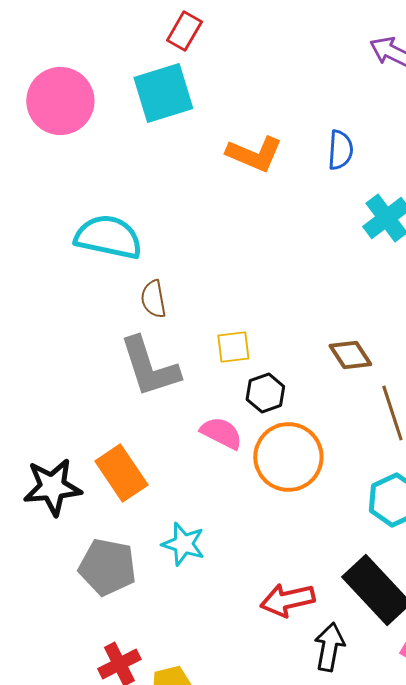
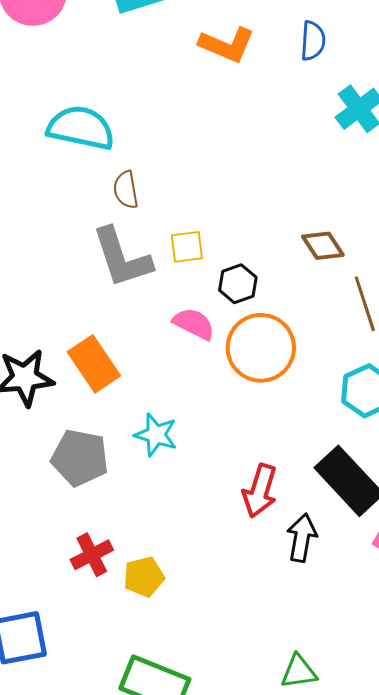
yellow square: (233, 347) -> (187, 247), moved
red arrow: (287, 600) -> (260, 491), turned -60

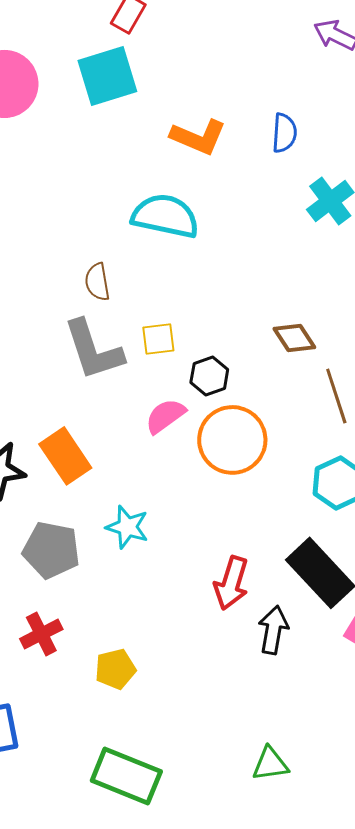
cyan semicircle: (81, 128) -> (165, 216), moved
pink semicircle: (194, 324) -> (165, 416), turned -63
red cross: (92, 555) -> (41, 634), moved

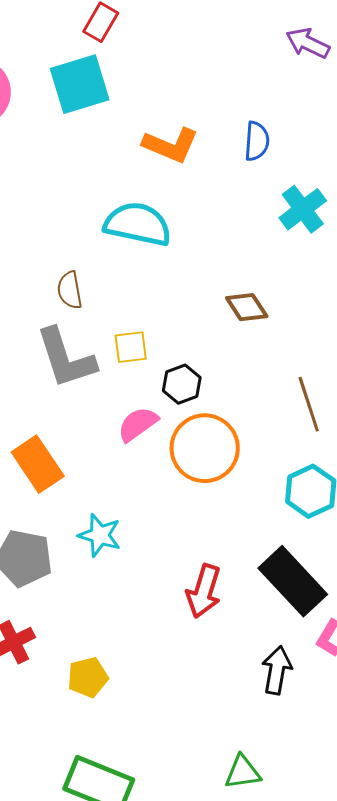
brown diamond: (294, 338) -> (247, 307), moved
black arrow: (273, 630) -> (277, 670), moved

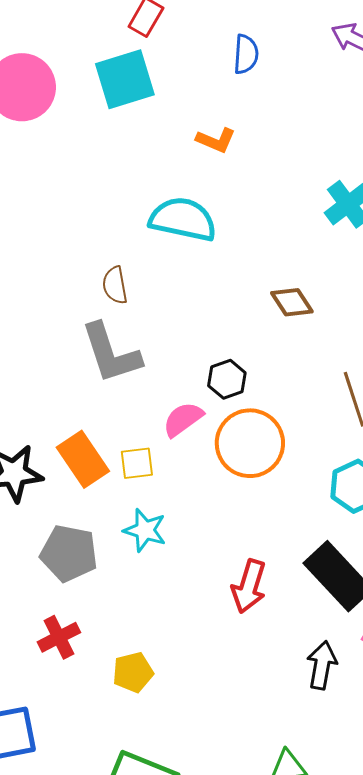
blue semicircle: (257, 141) -> (246, 54), moved
orange L-shape: (171, 145) -> (216, 140), size x0.7
yellow square: (131, 347) -> (137, 463), moved

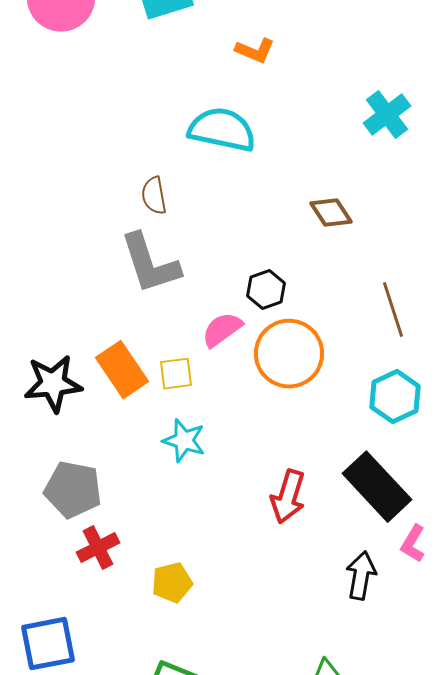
gray pentagon: (69, 553) -> (73, 490), moved

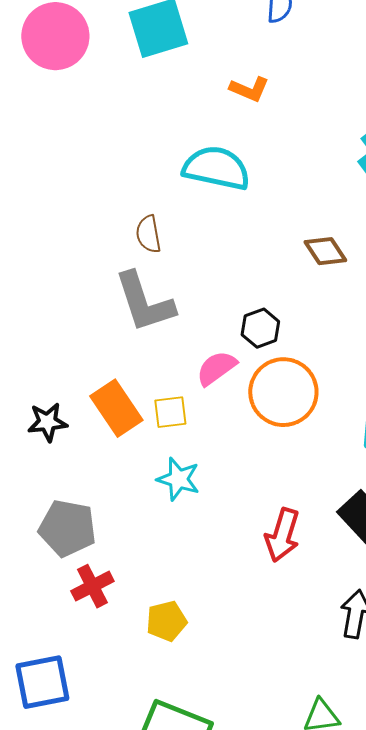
black star: (53, 384) -> (47, 422), size x0.7

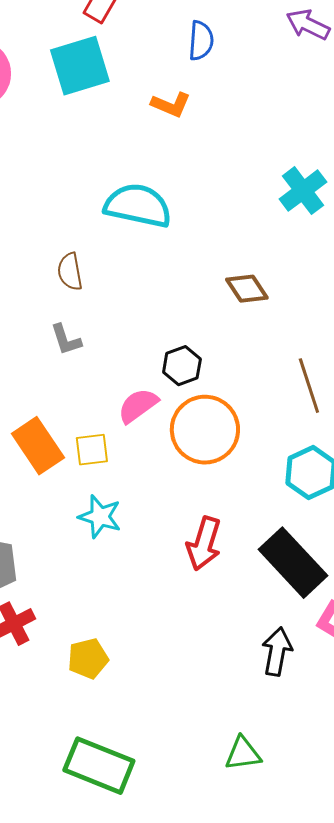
orange L-shape: (249, 89) -> (171, 105), moved
gray L-shape: (144, 302) -> (66, 340), size x0.5
red arrow: (282, 535) -> (204, 544), moved

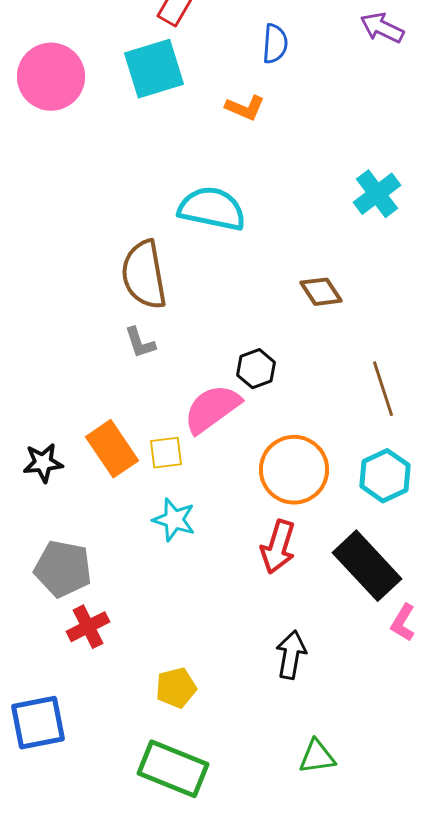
brown semicircle: (70, 272) -> (144, 275), size x1.8
pink semicircle: (138, 406) -> (212, 409), size x1.4
orange circle: (205, 430) -> (294, 470), moved
black arrow: (277, 652) -> (291, 655), moved
yellow pentagon: (88, 659) -> (176, 688), moved

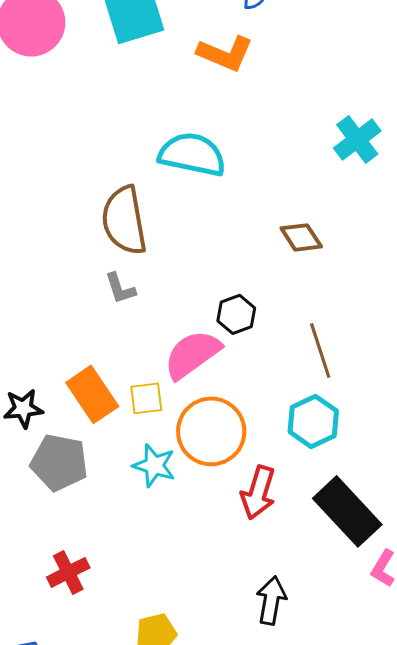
orange L-shape: (245, 108) -> (225, 53), size x1.4
brown line: (383, 389) -> (320, 350), moved
orange circle: (294, 470) -> (211, 431), moved
cyan hexagon: (385, 476) -> (313, 421), moved
gray pentagon: (63, 569) -> (59, 462), moved

